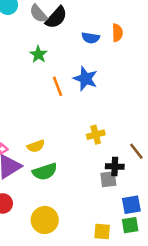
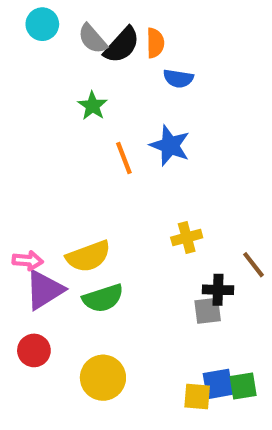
orange semicircle: (117, 33) -> (155, 43), moved
yellow semicircle: (36, 146) -> (88, 256), size x1.5
blue square: (131, 205) -> (218, 384), moved

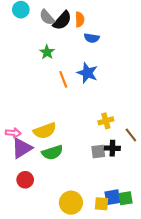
yellow cross: (187, 238) -> (106, 121), moved
gray square: (208, 311) -> (98, 151), moved
red circle: (34, 350) -> (25, 180), moved
yellow circle: (103, 378) -> (71, 203), moved

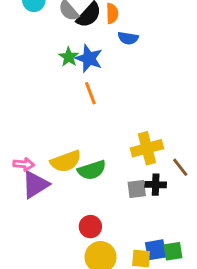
blue star: (87, 73) -> (89, 58), moved
yellow cross: (106, 121) -> (147, 148), size x1.5
green semicircle: (52, 152) -> (92, 170), moved
red circle: (25, 180) -> (90, 227), moved

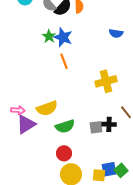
blue semicircle: (128, 38) -> (116, 33), moved
yellow cross: (147, 148) -> (106, 81), moved
green semicircle: (92, 170) -> (65, 126), moved
green square: (173, 251) -> (121, 170), turned -32

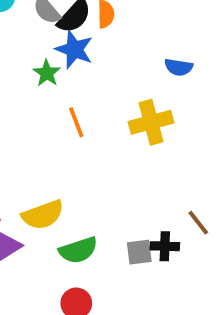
blue star: (63, 37) -> (74, 49), moved
yellow cross: (106, 81) -> (151, 122), moved

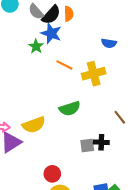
orange line: (76, 122) -> (64, 65), moved, turned -42
brown line: (198, 223) -> (120, 117), moved
green semicircle: (78, 250) -> (70, 108), moved

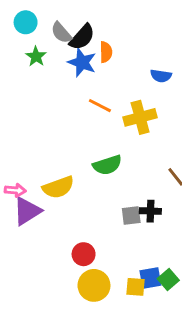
orange semicircle: (69, 14) -> (106, 52), moved
green star: (36, 46) -> (36, 56), moved

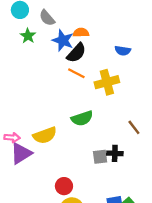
black semicircle: (82, 37) -> (76, 53), moved
orange semicircle: (106, 52) -> (81, 33), turned -91

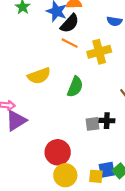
green semicircle: (82, 118) -> (75, 87), turned -50
yellow semicircle: (45, 135) -> (39, 76), moved
red circle: (64, 186) -> (58, 152), size x1.5

